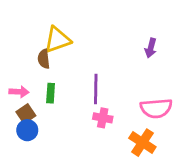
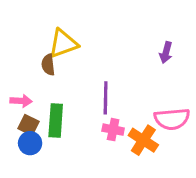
green rectangle: (51, 93) -> (56, 121), moved, size x1.5
brown square: (26, 114) -> (29, 125), turned -30
orange cross: (142, 143) -> (143, 140), moved

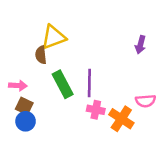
pink semicircle: (172, 119) -> (146, 101), size x0.7
green rectangle: (56, 121) -> (63, 84), moved, turned -32

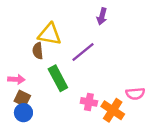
yellow triangle: (54, 37) -> (50, 34), turned 30
purple arrow: (140, 45) -> (102, 16), moved
purple line: (89, 83) -> (83, 52), moved, turned 50

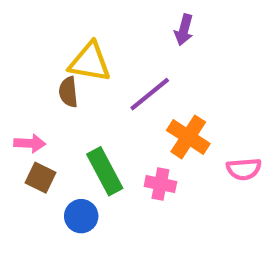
green rectangle: (58, 78) -> (105, 171), moved
orange cross: (113, 110) -> (188, 137), moved
blue circle: (23, 113) -> (81, 216), moved

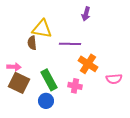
purple line: (150, 94) -> (70, 44), turned 40
brown square: (40, 178) -> (19, 83), size x1.5
blue circle: (81, 216) -> (46, 101), moved

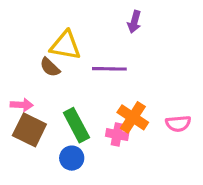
brown semicircle: (32, 43) -> (50, 67), turned -40
orange cross: (88, 64) -> (133, 117), moved

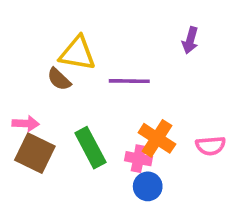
purple arrow: (134, 22) -> (190, 40), moved
blue circle: (72, 158) -> (148, 186), moved

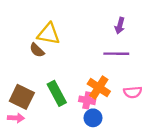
purple line: (129, 81) -> (116, 54), moved
pink arrow: (26, 124) -> (16, 118), moved

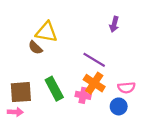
purple line: (116, 54) -> (94, 60), moved, turned 30
brown square: (22, 97) -> (21, 92), turned -30
blue circle: (93, 118) -> (119, 106), moved

